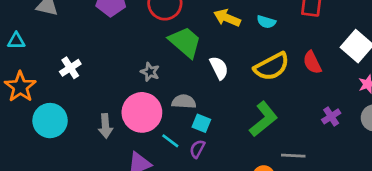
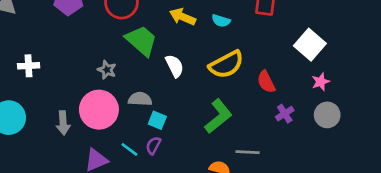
red semicircle: (312, 62) -> (266, 82), moved
white cross: (70, 68) -> (29, 66), turned 30
cyan line: (170, 141) -> (129, 149), moved

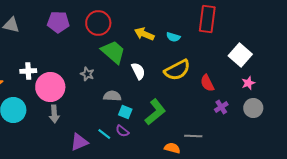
pink circle: (99, 110) -> (50, 87), moved
green L-shape: (218, 116) -> (155, 112), moved
purple semicircle: (153, 145) -> (122, 131), turned -80

